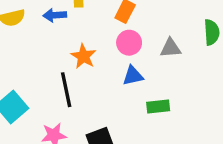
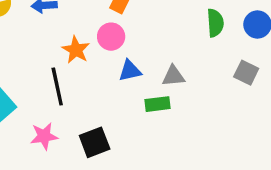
pink circle: (129, 43) -> (111, 37), moved
gray triangle: (171, 48) -> (173, 76), moved

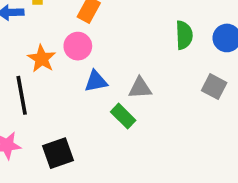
green rectangle: (158, 104) -> (123, 116), turned 50

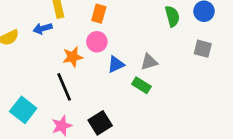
orange star: (42, 59) -> (73, 57), turned -30

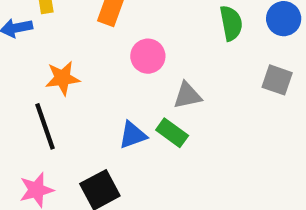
pink circle: (97, 42) -> (148, 56), moved
blue triangle: (116, 64) -> (133, 135), moved

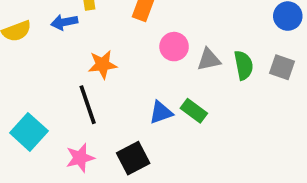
green semicircle: (231, 23) -> (244, 65), moved
gray triangle: (187, 95) -> (209, 60), moved

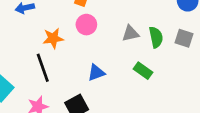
pink circle: (174, 47) -> (86, 25), moved
green rectangle: (194, 111) -> (143, 71), moved

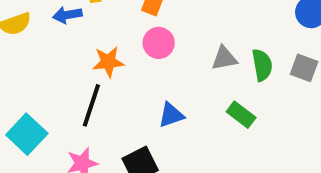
black line: (43, 68) -> (91, 105), turned 36

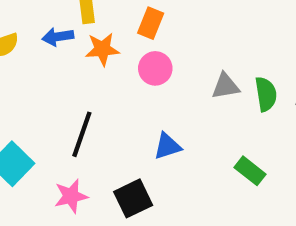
orange star: (108, 62) -> (102, 49), moved
green rectangle: (241, 115) -> (250, 171), moved

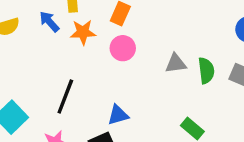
blue arrow: (58, 37) -> (49, 22), turned 55
blue triangle: (167, 146) -> (118, 115), moved

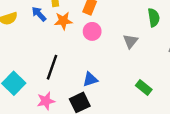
gray triangle: (176, 63) -> (130, 41), turned -42
green semicircle: (206, 71) -> (154, 18), moved

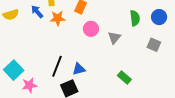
pink circle: (92, 31) -> (91, 29), moved
black line: (52, 67) -> (57, 66), moved
pink star: (46, 101) -> (29, 85), moved

